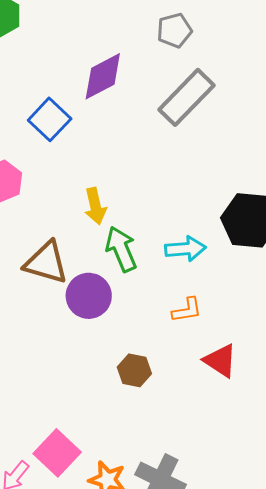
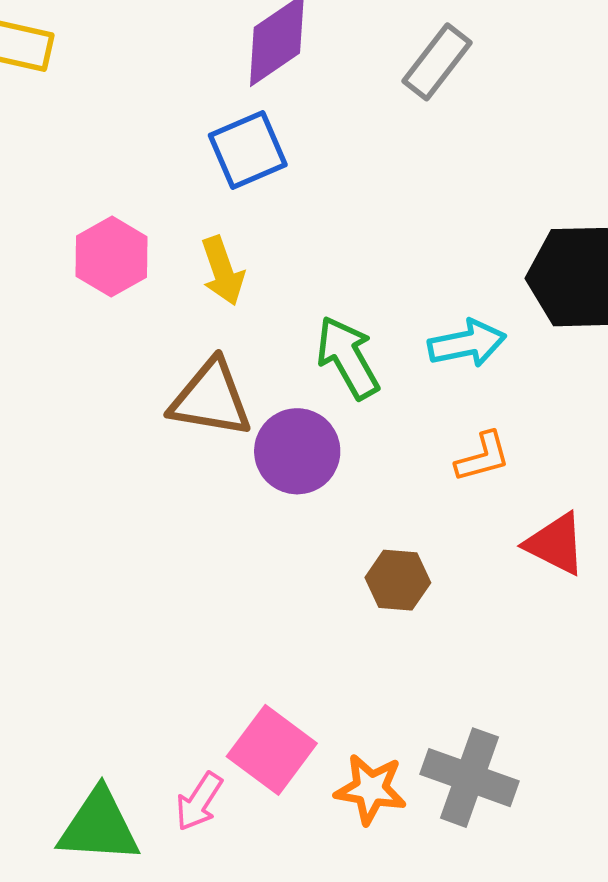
gray rectangle: (187, 97) -> (437, 62), size x0.7
blue square: (50, 119) -> (248, 150), moved, turned 30
yellow arrow: (95, 206) -> (223, 271), moved

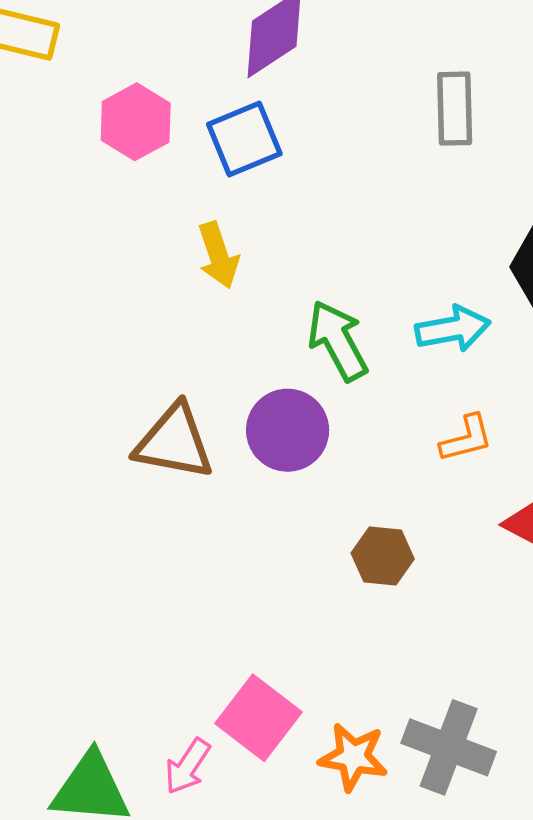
gray rectangle: (437, 62) -> (455, 109), moved, turned -40
pink hexagon: (112, 257) -> (136, 122), moved
brown triangle: (211, 399) -> (174, 442), moved

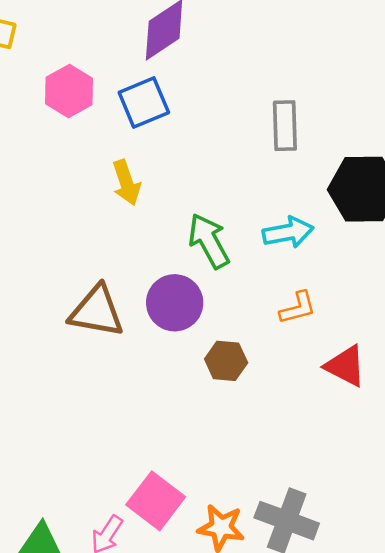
gray rectangle: (455, 109) -> (285, 126), moved
brown hexagon: (383, 556) -> (226, 361), moved

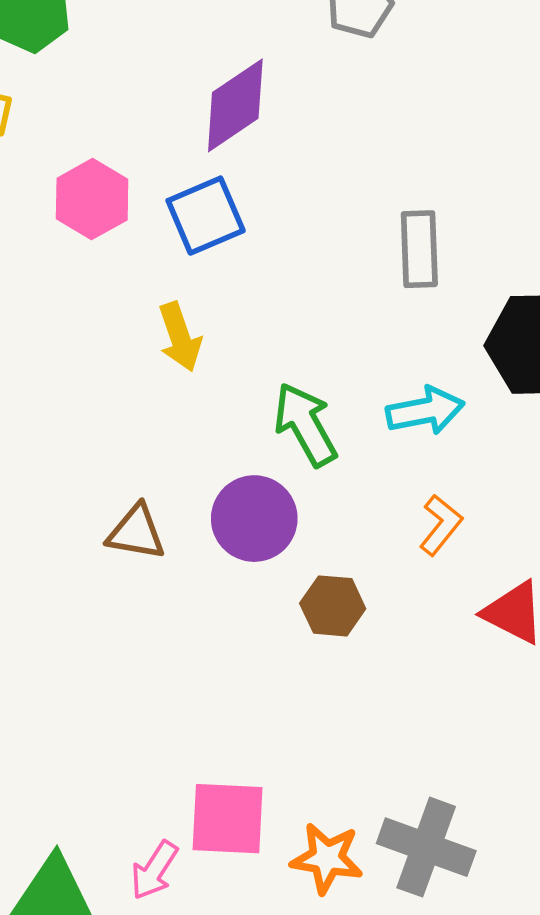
orange L-shape: (298, 308) -> (441, 525), turned -36
brown triangle: (97, 311) -> (136, 532), size x0.7
pink square: (156, 501) -> (228, 819), turned -34

